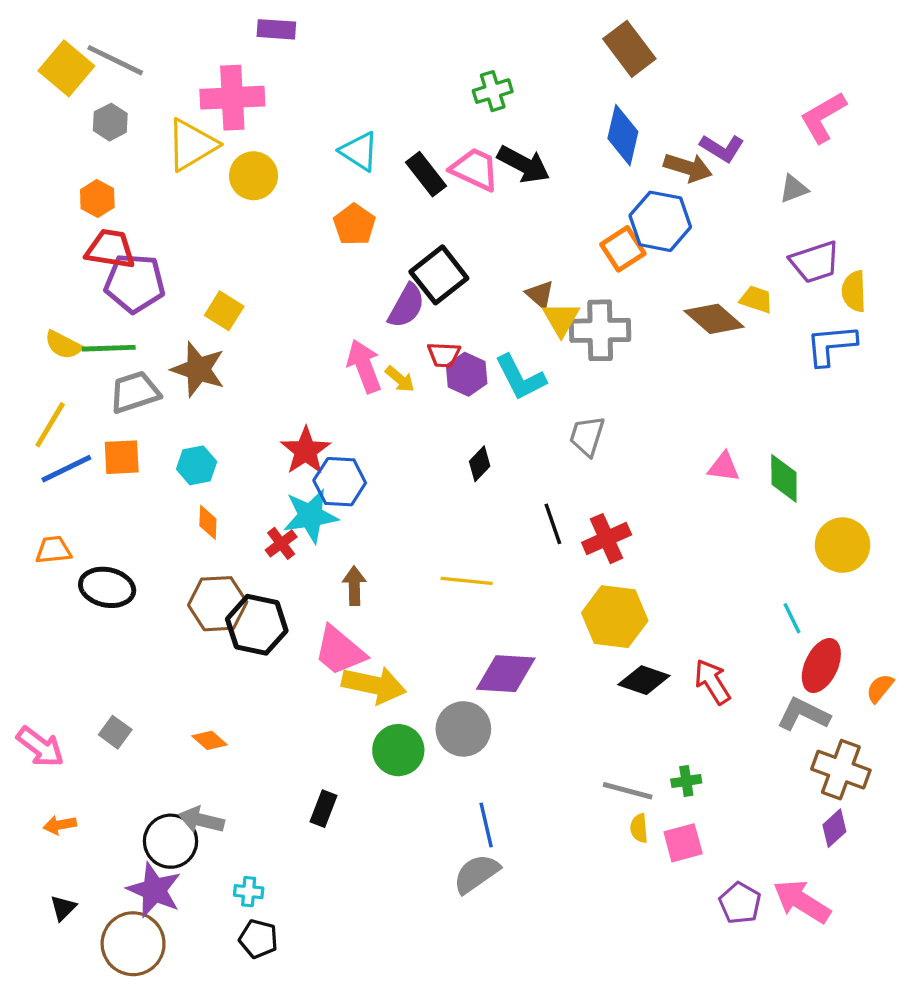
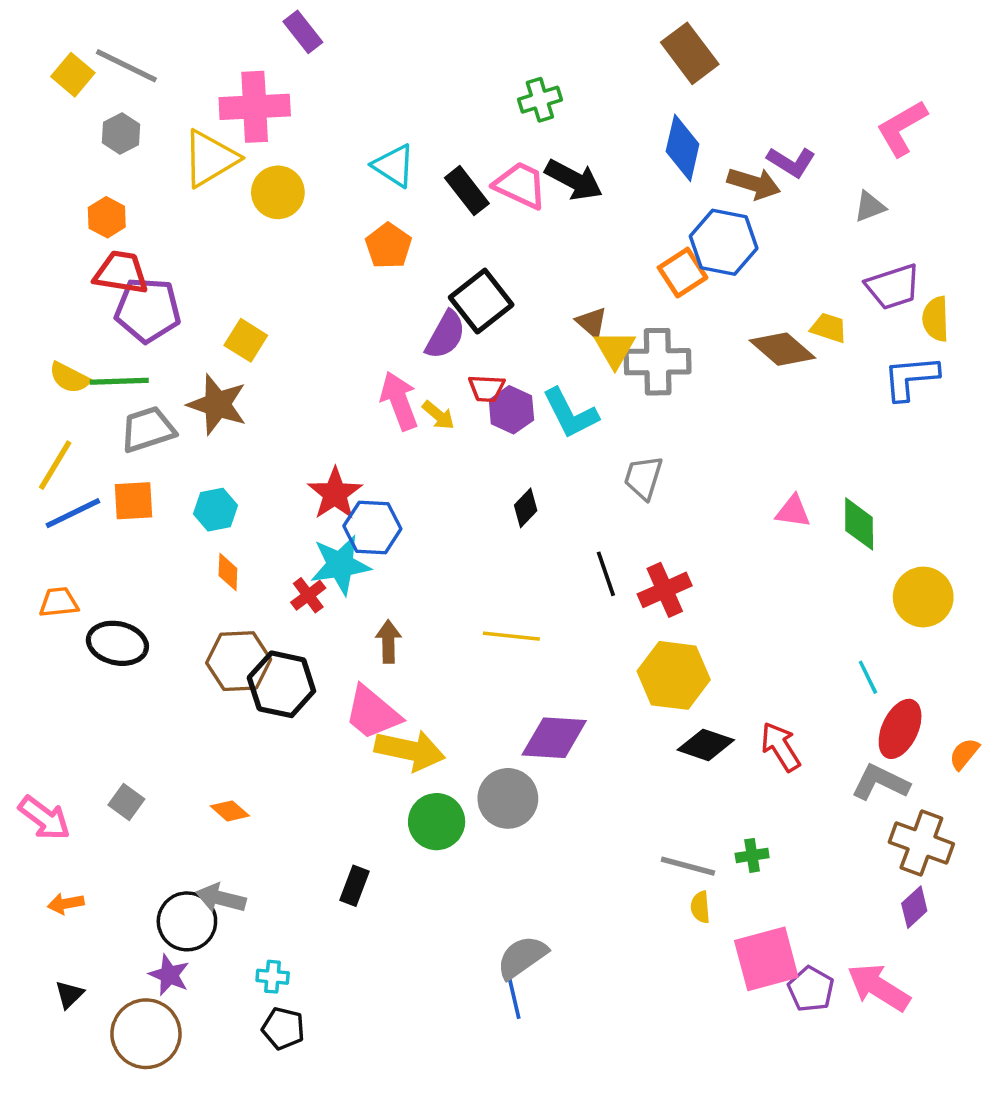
purple rectangle: (276, 29) -> (303, 32), turned 48
yellow square: (66, 68) -> (73, 75), size x0.7
blue line: (486, 825) -> (513, 995), moved
pink square: (683, 843) -> (766, 959), moved, size x1.5
purple star: (154, 890) -> (169, 975), size x0.7

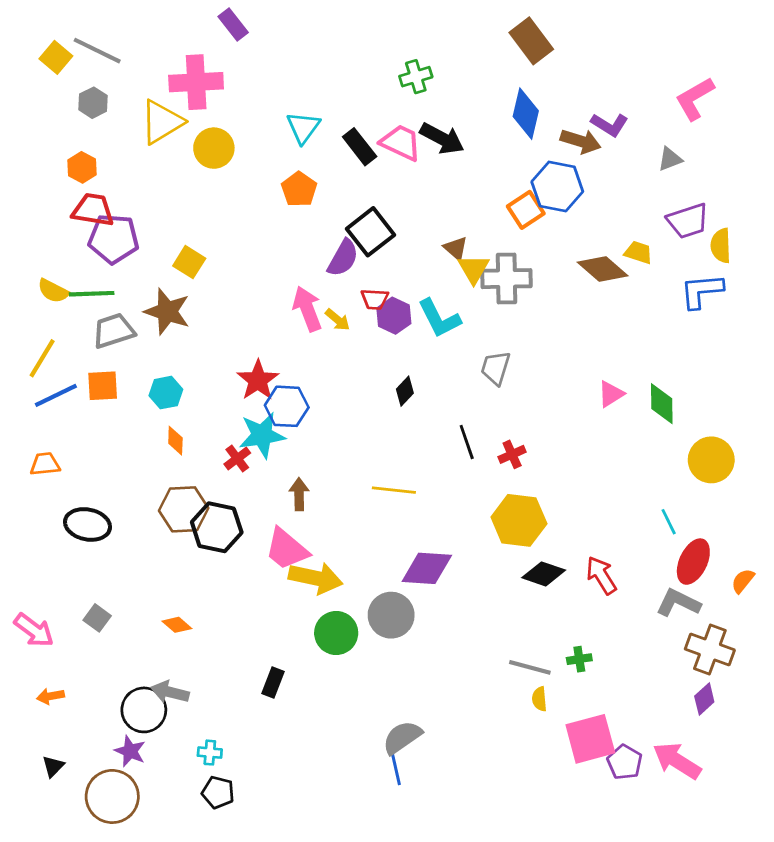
cyan triangle: (394, 166) -> (303, 127), turned 33
pink triangle: (793, 511) -> (611, 394), turned -40
red cross: (665, 590) -> (512, 454), size x0.7
black ellipse: (117, 643) -> (88, 524), moved

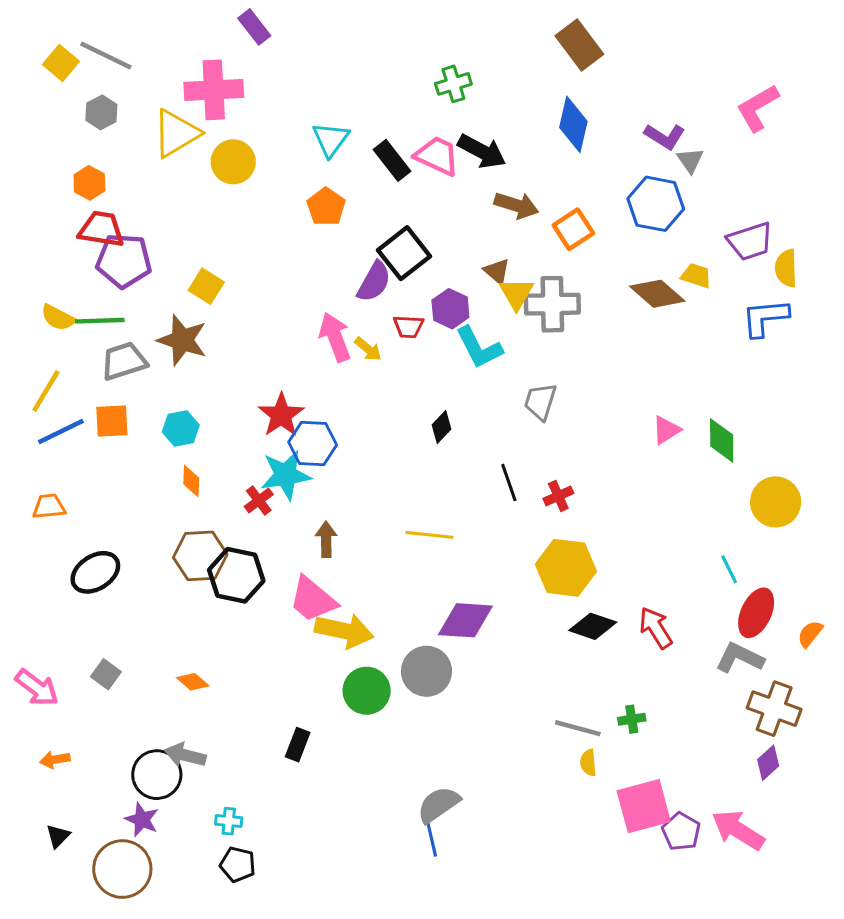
brown arrow: (581, 141) -> (516, 205), moved
gray triangle: (670, 159) -> (690, 160), moved, turned -44
blue hexagon: (557, 187) -> (656, 204), moved
purple hexagon: (394, 316) -> (450, 309), moved
black ellipse: (88, 524) -> (95, 572), turned -45

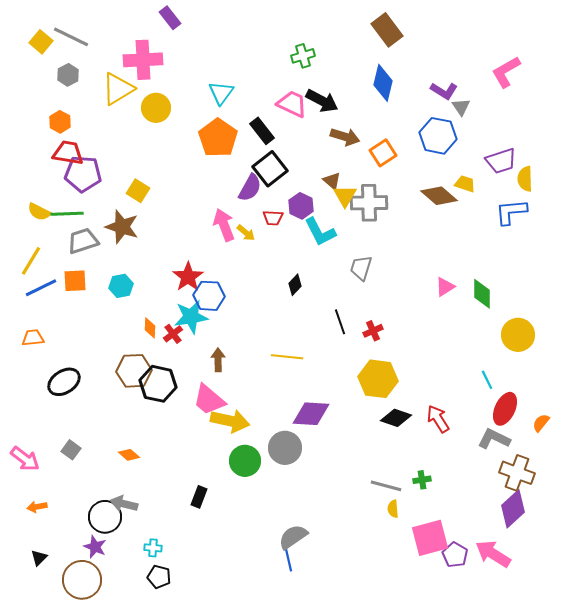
black rectangle: (392, 160) -> (262, 131), moved
orange pentagon: (326, 207) -> (218, 138), size x1.5
orange diamond: (191, 481) -> (150, 328), moved
purple diamond: (768, 763) -> (513, 509), size x1.6

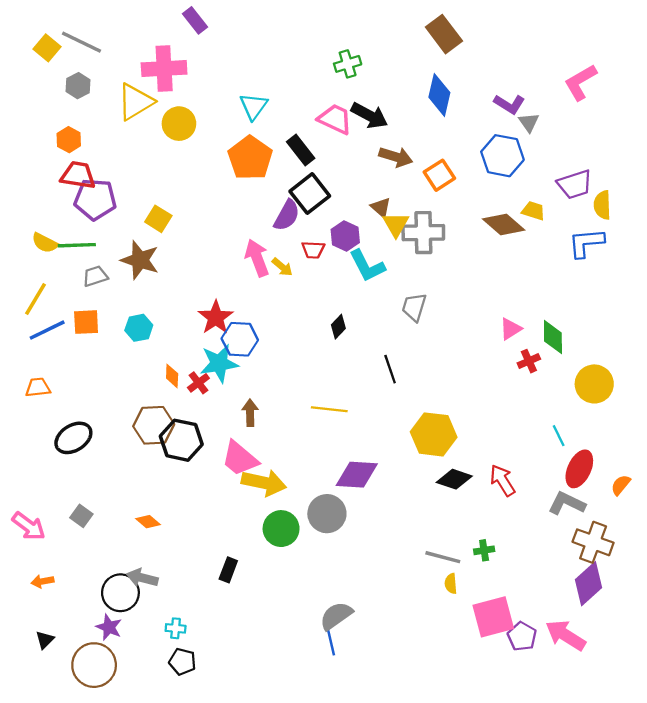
gray trapezoid: (83, 241) -> (95, 276), size x0.7
red cross: (373, 331) -> (529, 361), moved

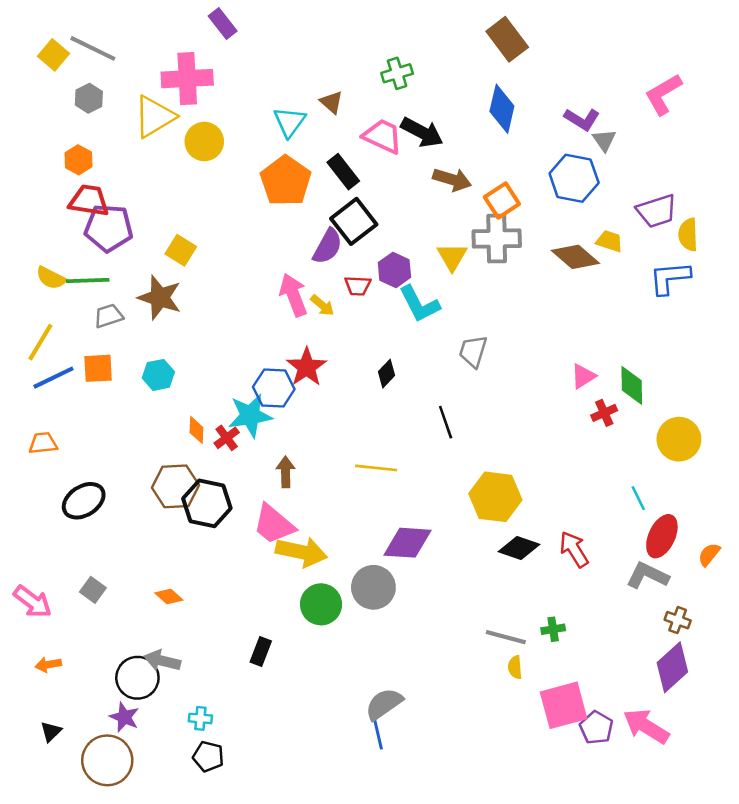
brown triangle: (381, 207) -> (331, 102), moved
gray cross: (423, 233) -> (497, 239), moved
red star: (216, 317) -> (307, 367), moved
brown cross: (593, 542) -> (678, 620), size x0.6

